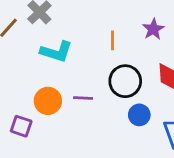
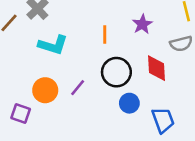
purple line: (83, 98) -> (78, 88), turned -54

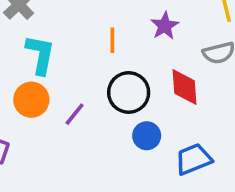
cyan L-shape: (53, 45) -> (40, 55), turned -96
orange circle: (45, 90) -> (31, 100), moved
blue trapezoid: (163, 120) -> (194, 159), turned -92

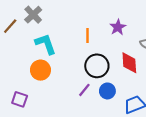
cyan L-shape: (40, 55) -> (46, 44), turned -30
purple line: (75, 114) -> (84, 90), moved

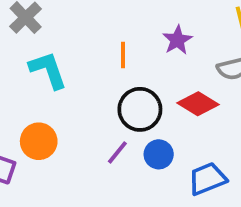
red diamond: (129, 63) -> (198, 104), turned -55
orange circle: (40, 70) -> (39, 141), moved

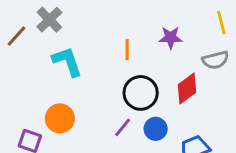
purple star: (177, 40) -> (171, 38), turned 30
red diamond: (198, 104) -> (187, 88), turned -68

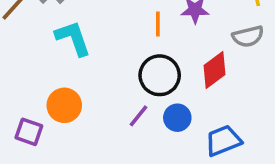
orange line: (127, 50) -> (158, 24), moved

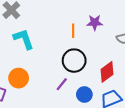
red diamond: (214, 70) -> (107, 72), moved
blue circle: (177, 118) -> (84, 95), moved

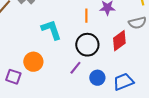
cyan L-shape: (24, 39) -> (51, 30), moved
red diamond: (107, 72) -> (119, 41), moved

